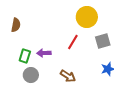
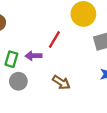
red line: (73, 42) -> (54, 39), moved

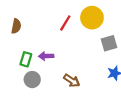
red line: (54, 39) -> (65, 23), moved

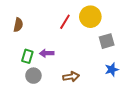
brown arrow: (72, 81) -> (71, 77), turned -42

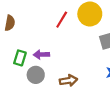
gray circle: (33, 76) -> (36, 75), moved

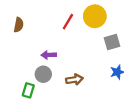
green rectangle: (20, 58) -> (28, 90), moved

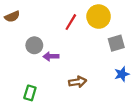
brown semicircle: (19, 25) -> (12, 17), moved, turned 56
gray circle: (43, 74) -> (34, 45), moved

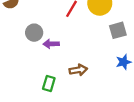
green rectangle: (30, 93) -> (49, 84), moved

